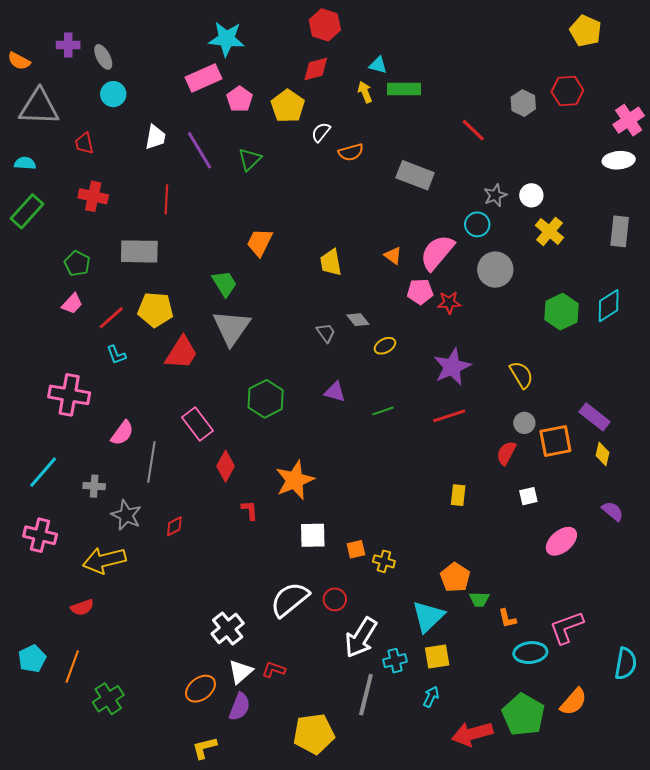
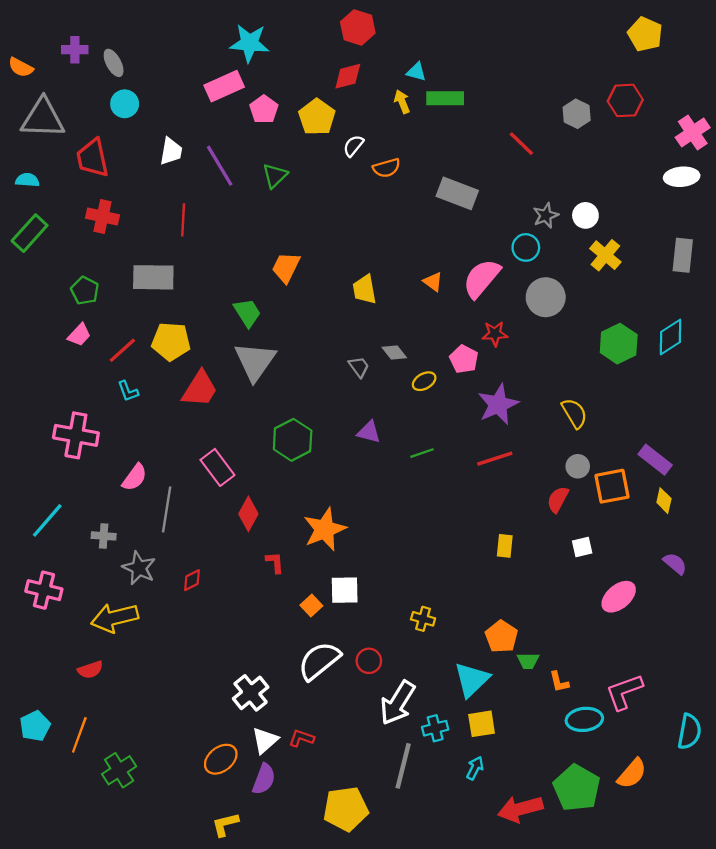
red trapezoid: (84, 143) -> (93, 158), size x1.6
pink pentagon: (420, 292) -> (464, 359), moved, turned 30
orange square: (356, 549) -> (311, 606), moved, turned -30

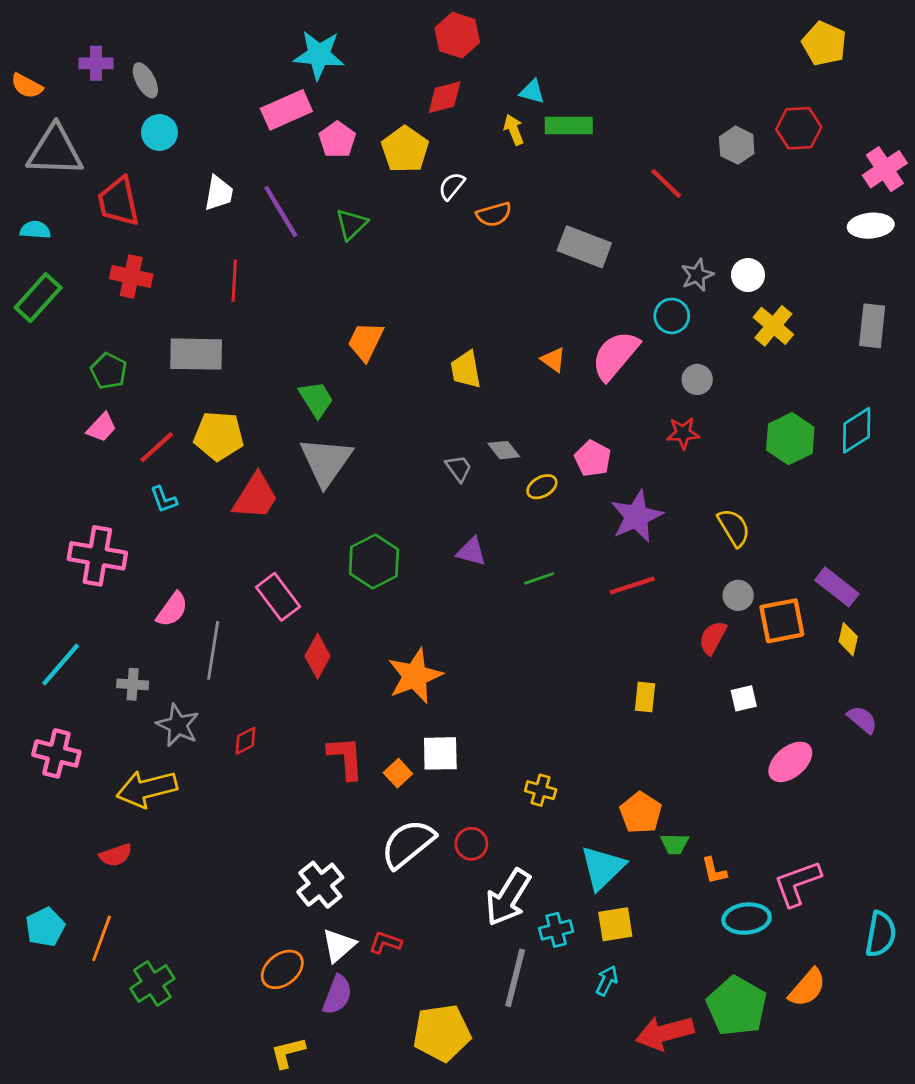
gray circle: (546, 297) -> (697, 379), size x0.6
red star: (495, 334) -> (683, 433), moved
red L-shape: (275, 562) -> (346, 758), moved, size x1.6

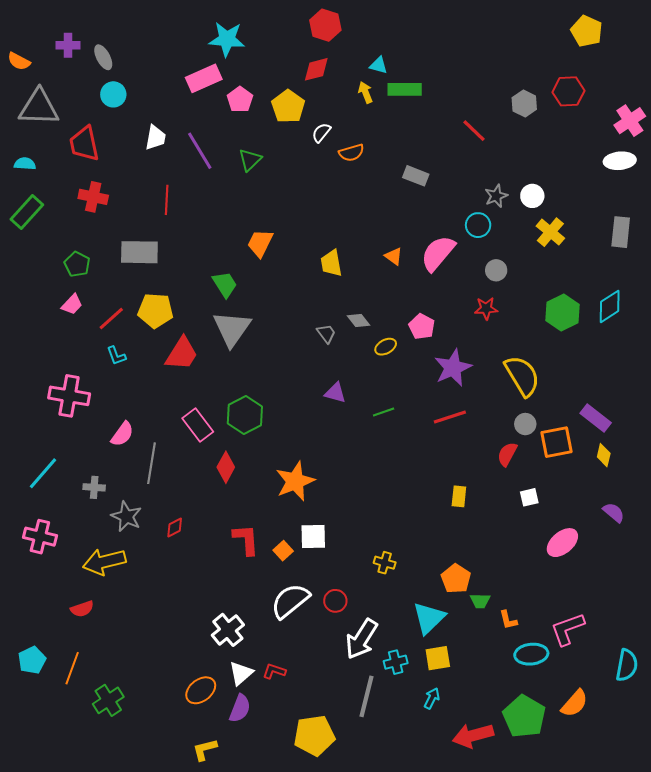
gray rectangle: (584, 247) -> (416, 176), size x0.7
yellow semicircle: (734, 528) -> (522, 376), size x1.5
green hexagon: (374, 562) -> (245, 415), moved

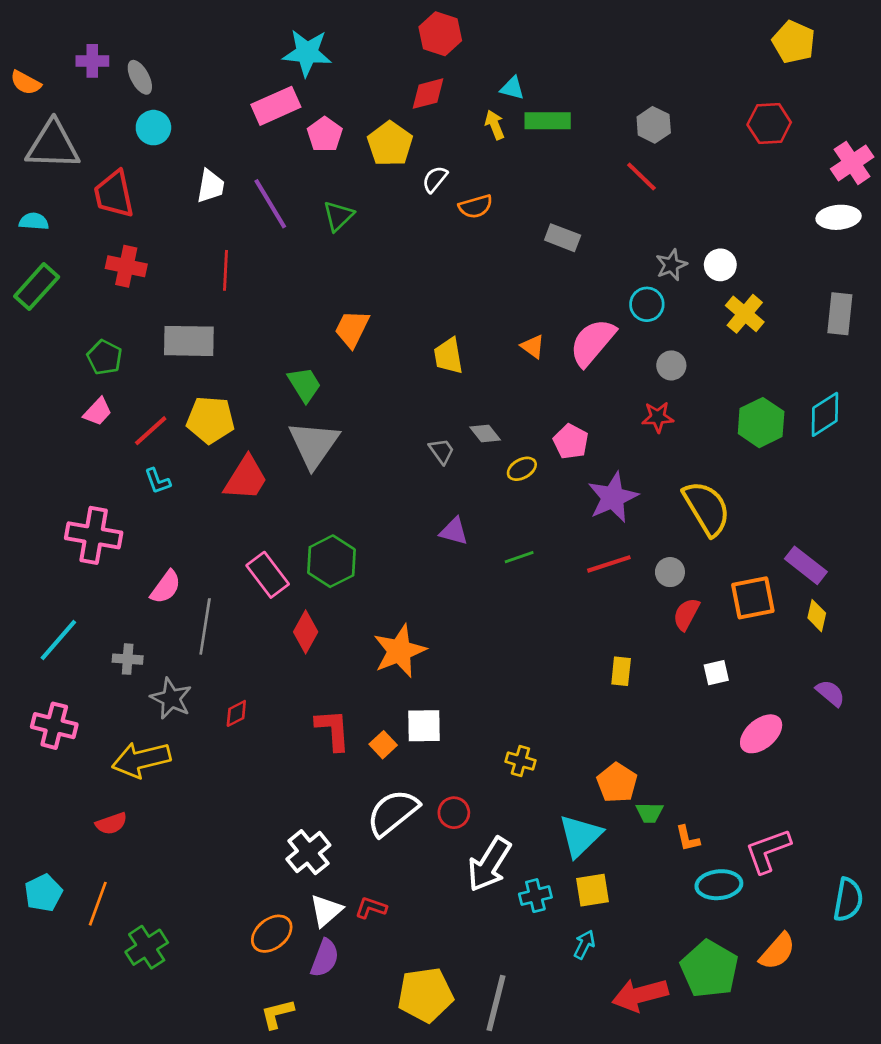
gray hexagon: (524, 103) -> (654, 125), moved
gray circle: (525, 424) -> (670, 572), moved
gray line: (367, 696) -> (496, 1003), moved

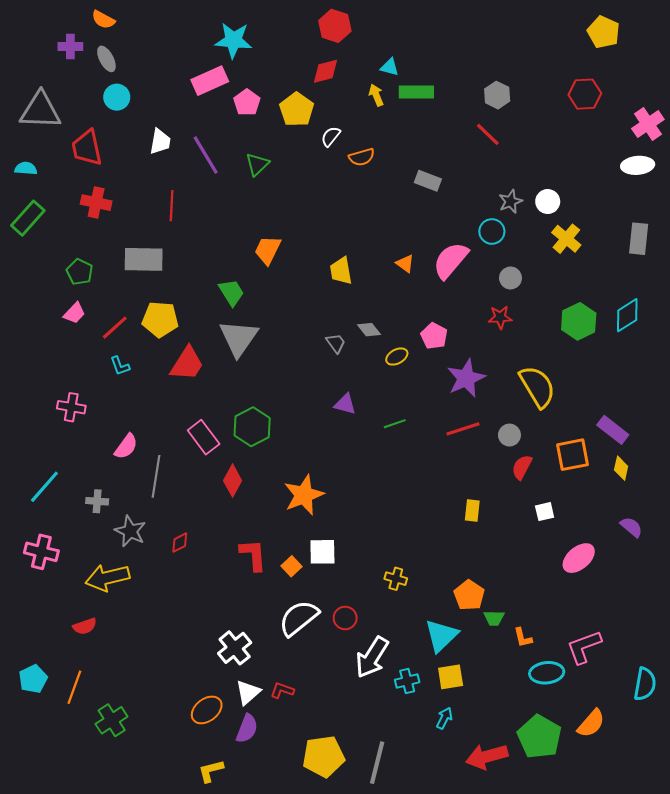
orange semicircle: (26, 83) -> (103, 20), moved
pink cross: (94, 535) -> (71, 407), size x0.7

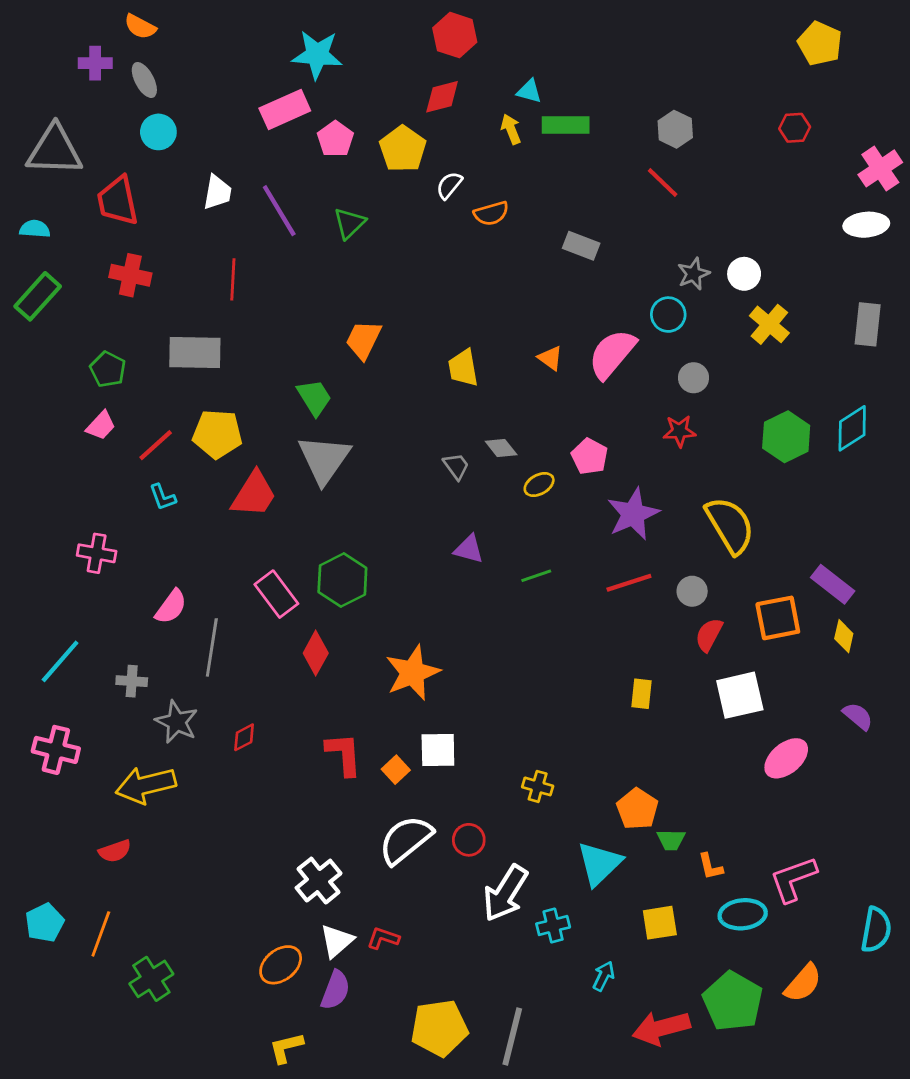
red hexagon: (585, 94) -> (795, 128), size x0.7
white square: (545, 512) -> (740, 695), size x1.8
yellow square: (451, 677) -> (660, 923), moved

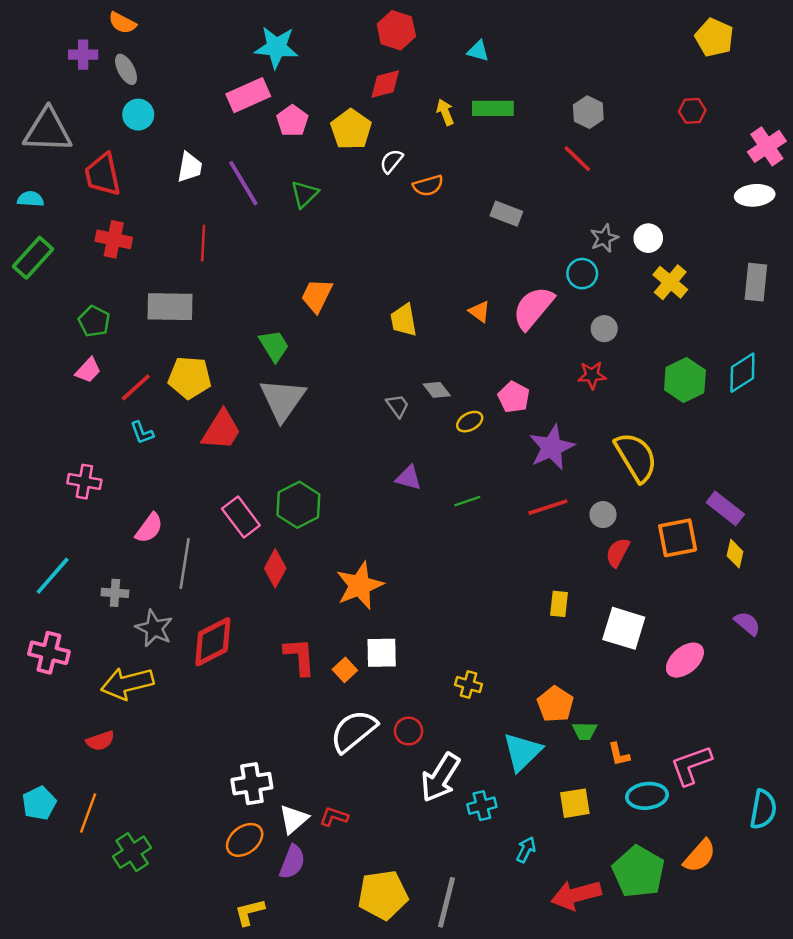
cyan triangle: (529, 91) -> (478, 51), moved
white square: (740, 695) -> (624, 628), moved, turned 30
red diamond: (244, 737) -> (213, 642), size x2.0
white cross: (319, 881) -> (252, 784), moved, turned 30

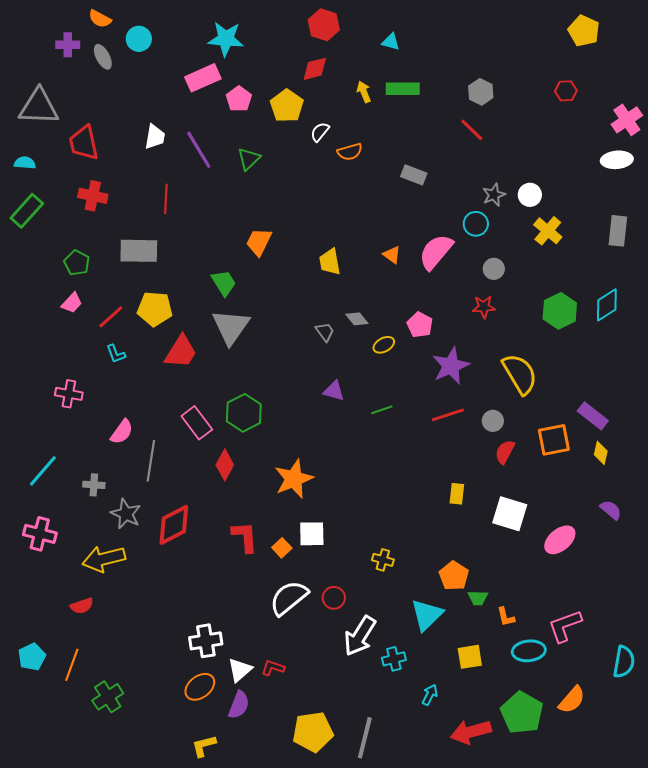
cyan circle: (138, 115) -> (139, 39), moved

